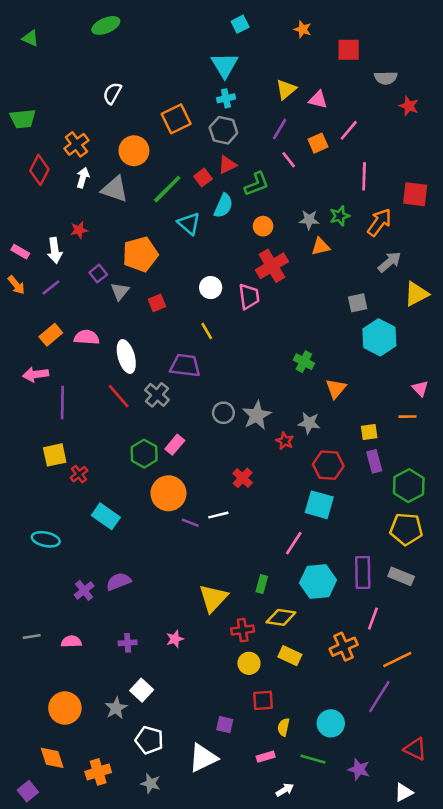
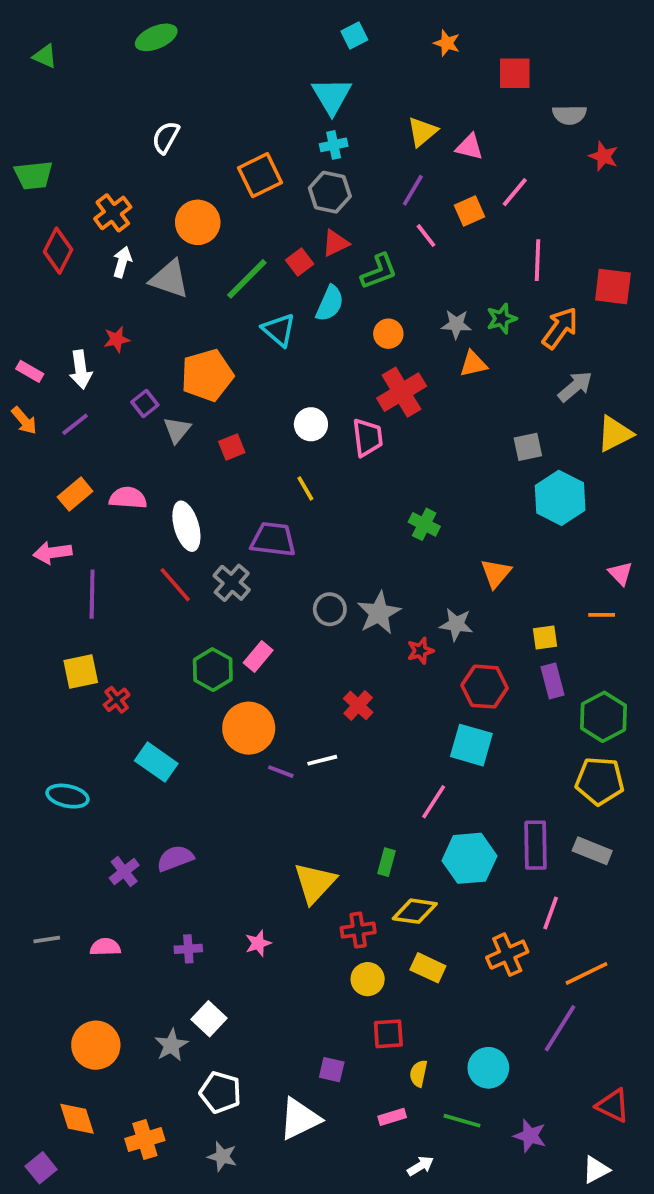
green cross: (304, 362) -> (424, 524), moved
red star: (285, 441) -> (420, 651), turned 30

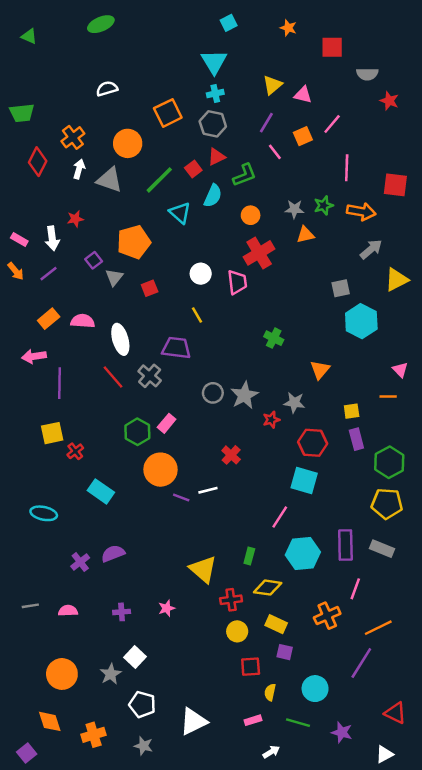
white semicircle: (166, 137) -> (107, 89), turned 45
orange arrow: (560, 328) -> (361, 212), turned 64
yellow triangle: (315, 883) -> (203, 569), turned -32
purple square: (332, 1070) -> (285, 652), moved

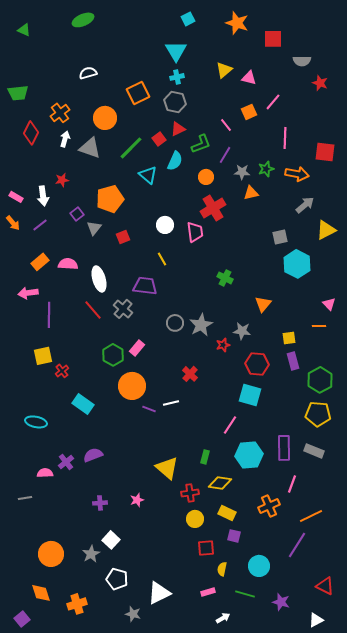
orange star: (288, 28) -> (237, 23), size x1.6
purple line: (266, 123) -> (225, 155), moved
pink semicircle: (68, 611) -> (45, 473), moved
gray star: (143, 746) -> (133, 614), moved

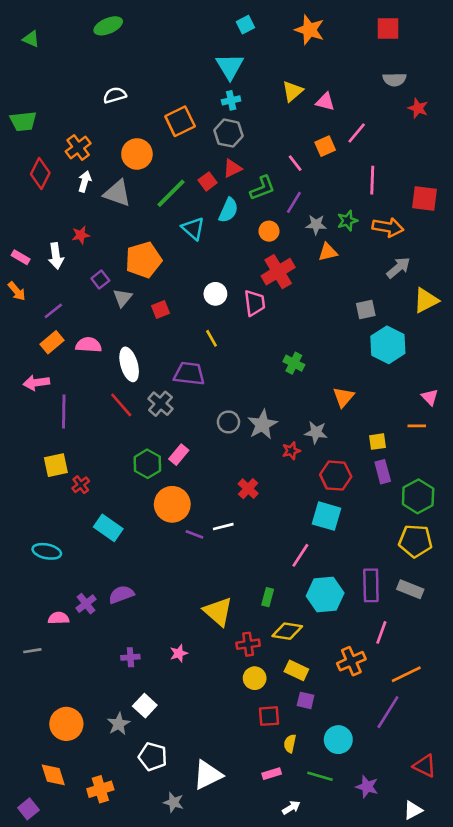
red square: (273, 39) -> (388, 28), moved
purple line: (40, 225) -> (53, 311), moved

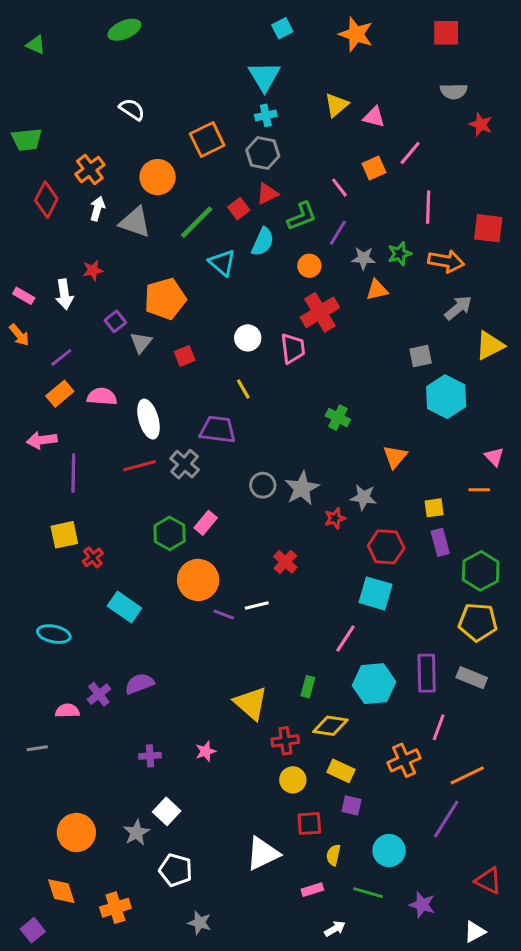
white semicircle: (115, 95) -> (132, 109), turned 50
red line: (121, 405) -> (139, 466), turned -64
white triangle: (208, 775) -> (263, 854), moved

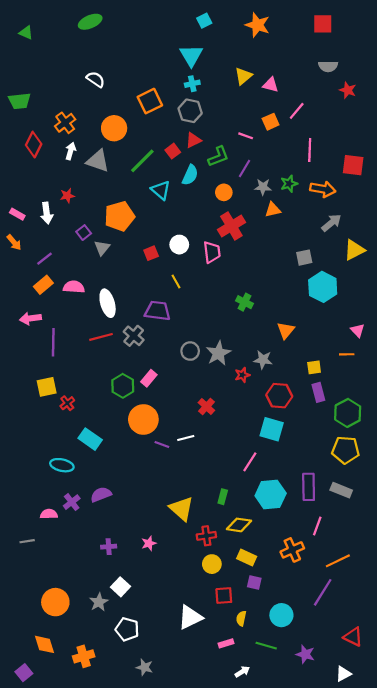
pink line: (339, 188) -> (246, 136), turned -32
red square: (185, 356) -> (151, 253), moved
cyan ellipse: (54, 634) -> (62, 465), moved

